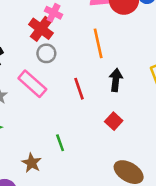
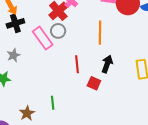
pink rectangle: (32, 84) -> (43, 38), moved
red square: (114, 121) -> (94, 83), moved, turned -32

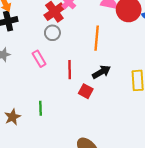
pink rectangle: (43, 38) -> (39, 59), moved, size x0.7
black arrow: (107, 64) -> (101, 72), turned 36

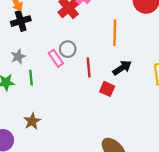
gray circle: (52, 33) -> (68, 49), moved
green line: (41, 108) -> (31, 78), moved

